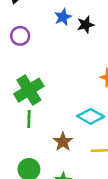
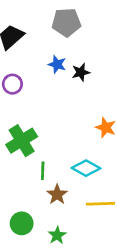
blue star: (63, 17) -> (57, 64), turned -30
green line: (29, 119) -> (43, 171), moved

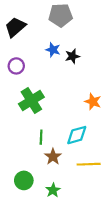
green cross: (22, 141) -> (31, 101), moved
cyan diamond: (86, 168) -> (77, 135), turned -45

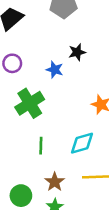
blue star: (53, 50) -> (55, 70), moved
brown star: (53, 157) -> (55, 182), moved

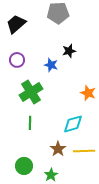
green line: (41, 146) -> (30, 123), moved
brown star: (55, 182) -> (58, 149), moved

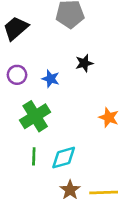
blue star: (51, 65) -> (51, 79), moved
cyan diamond: (73, 124) -> (64, 158), moved

